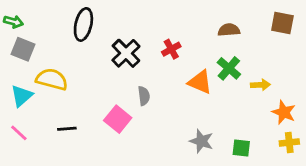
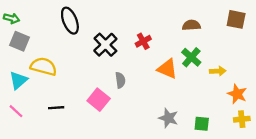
black ellipse: (83, 24) -> (70, 21), turned -35

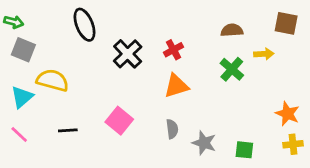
orange triangle: (167, 69) -> (176, 86), moved, turned -40
yellow arrow: (218, 71) -> (264, 54), moved
gray semicircle: (120, 80) -> (172, 129), moved

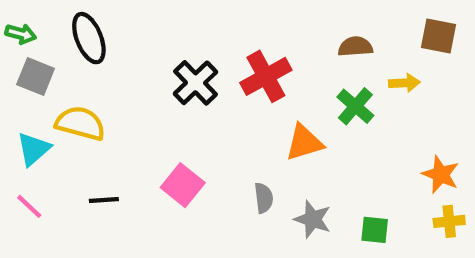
black ellipse: (85, 25) -> (89, 38), moved
red cross: (173, 50) -> (266, 76), size x1.6
orange triangle: (176, 86) -> (304, 143), moved

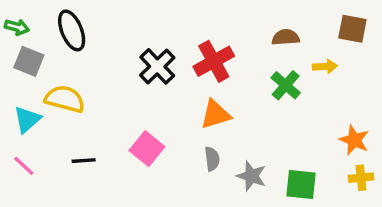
orange triangle: (304, 143) -> (215, 114), moved
green square: (375, 230) -> (301, 185), size x1.4

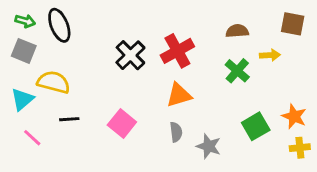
green arrow: (17, 27) -> (25, 21), moved
black line: (84, 161) -> (69, 119), moved
pink line: (24, 166) -> (32, 138), moved
green square: (301, 185) -> (256, 126), moved, turned -36

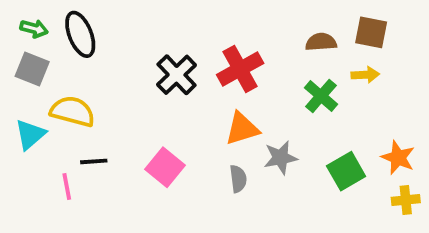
brown square: (293, 24) -> (371, 32), moved
pink line: (32, 138) -> (67, 186), moved, turned 36
gray star: (209, 146) -> (281, 158), moved, turned -30

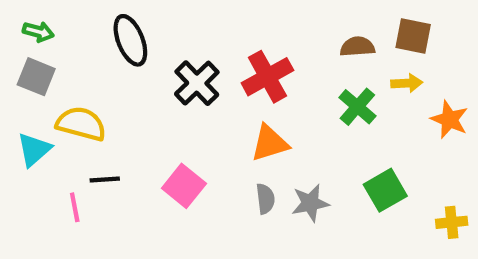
black ellipse: (80, 34) -> (130, 40), moved
gray star: (281, 158) -> (310, 203), moved
orange star: (398, 158) -> (449, 120), moved

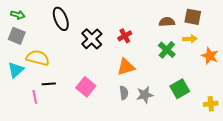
red cross: (267, 77) -> (125, 36), size x0.6

